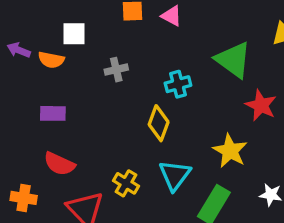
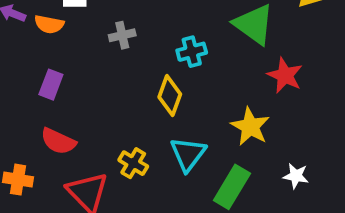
purple rectangle: (53, 113) -> (51, 85), turned -70

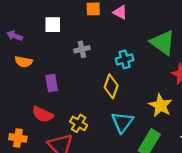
orange semicircle: (49, 24) -> (24, 62), moved
purple rectangle: (51, 85) -> (52, 83), moved, turned -30
yellow cross: (133, 163) -> (79, 123), moved

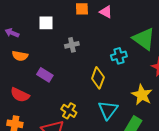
cyan cross: (125, 59) -> (119, 56), moved
purple rectangle: (52, 83) -> (45, 75), turned -49
red semicircle: (43, 114) -> (20, 95), moved

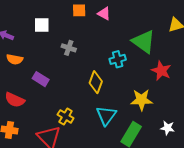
gray cross: (72, 45) -> (69, 48), turned 32
yellow star: (142, 95) -> (142, 100), turned -30

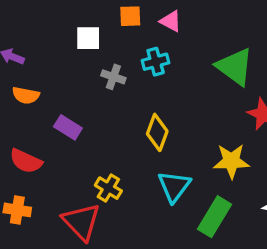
white square: (42, 25) -> (88, 38), moved
cyan cross: (118, 59) -> (156, 62), moved

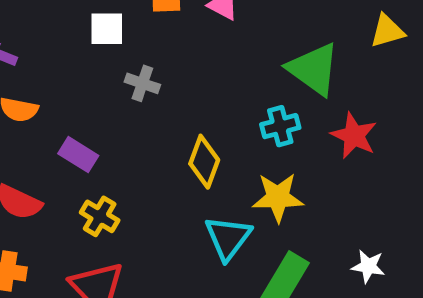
cyan cross: (156, 62) -> (280, 126), moved
yellow star: (231, 161) -> (278, 197), moved
yellow cross: (108, 188) -> (100, 216), moved

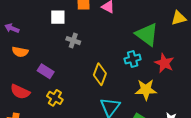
yellow star: (278, 197) -> (146, 90), moved

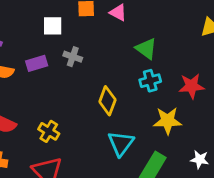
green triangle: (147, 34) -> (146, 49), moved, size x0.7
red star: (164, 63) -> (192, 86), turned -30
purple rectangle: (46, 71) -> (37, 63), moved, turned -49

